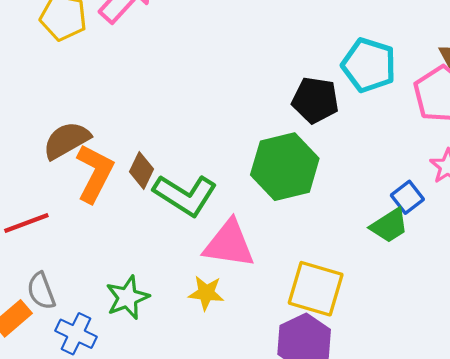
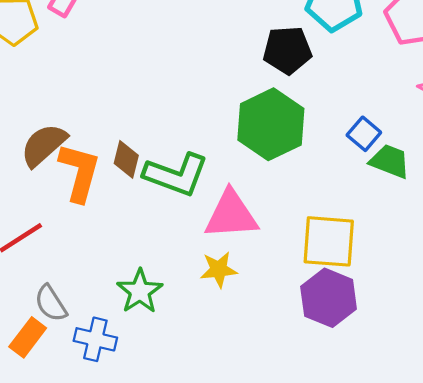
blue square: (407, 197) -> (364, 134), moved
green trapezoid: (389, 226) -> (390, 161), turned -114

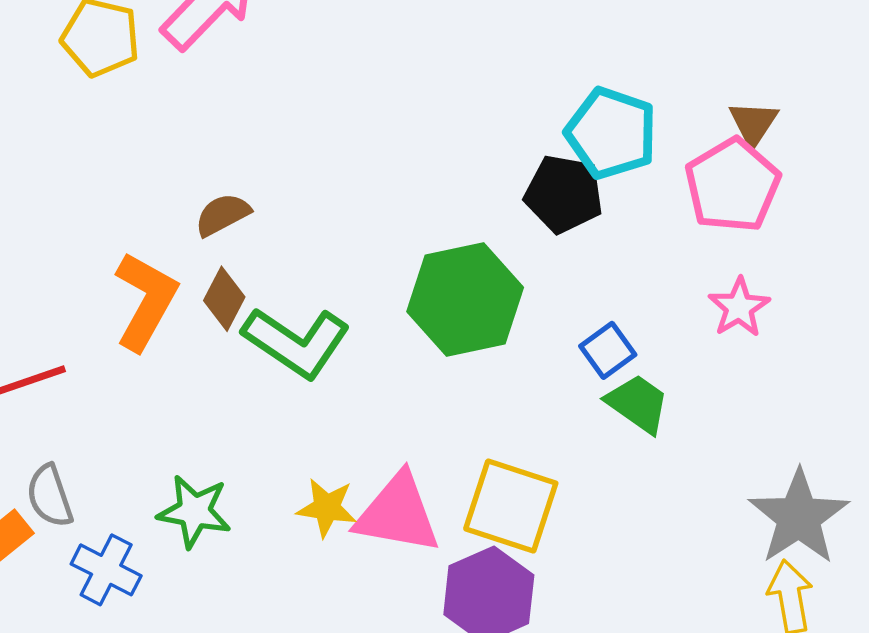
black pentagon: (287, 50) -> (564, 194), moved
brown semicircle: (44, 145) -> (223, 215), moved, size x0.7
pink triangle: (231, 215) -> (398, 514), moved
green star: (140, 291) -> (194, 511), turned 30

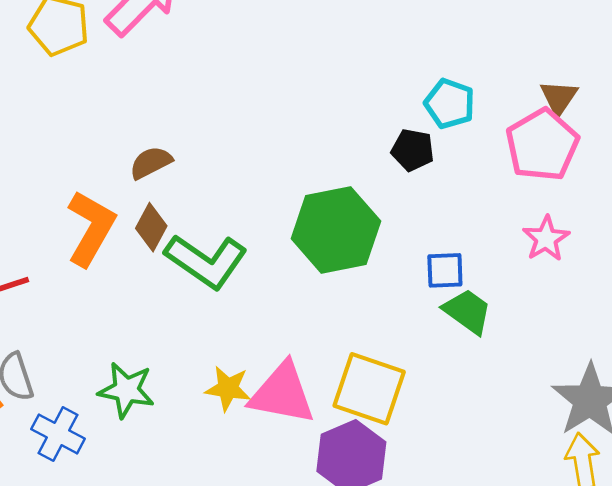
cyan pentagon: (611, 133) -> (450, 104), size x0.7
black pentagon: (564, 194) -> (413, 150), size x0.7
blue square: (608, 350) -> (445, 270), turned 33

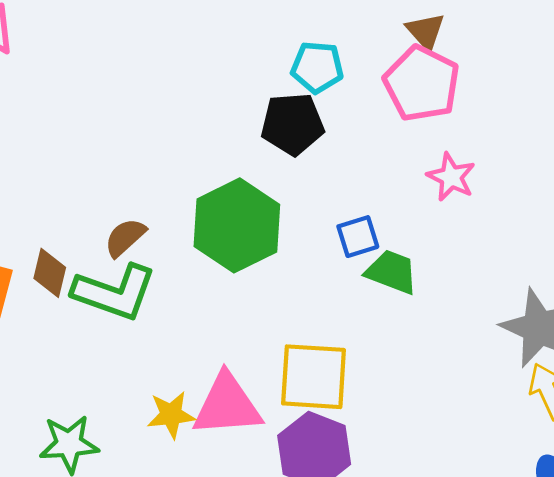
black pentagon: (413, 150) -> (292, 124), size x1.4
brown semicircle: (151, 163) -> (125, 237), moved

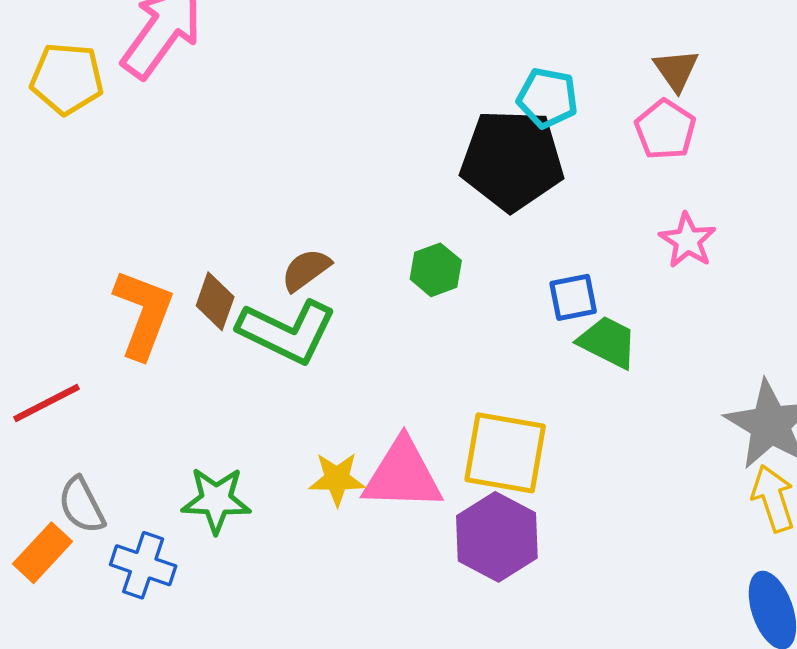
pink pentagon: (422, 84) -> (665, 130), size x0.7
black pentagon: (292, 124) -> (512, 160), size x1.4
green hexagon: (237, 225) -> (436, 270), size x0.5

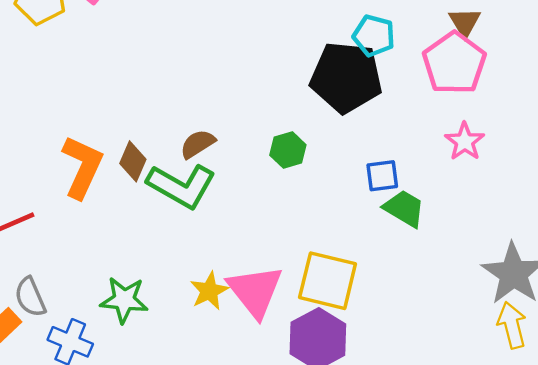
pink pentagon: (665, 130) -> (454, 63), size x1.5
pink triangle: (402, 475) -> (255, 291), turned 46
yellow star: (337, 479) -> (209, 291), turned -30

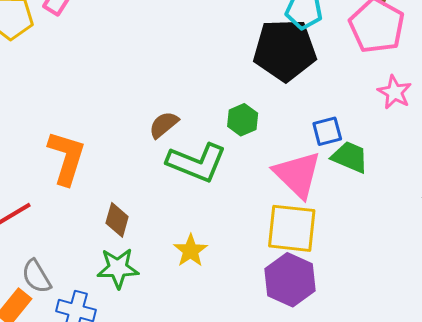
brown diamond: (133, 161) -> (117, 220), moved
green L-shape: (181, 186) -> (197, 163), moved
pink triangle: (255, 291) -> (297, 174), moved

